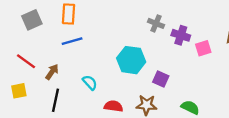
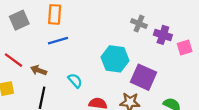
brown arrow: (52, 72) -> (39, 70), turned -105
purple square: (161, 79) -> (144, 77), size x1.6

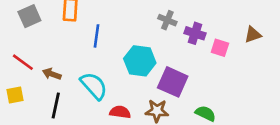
blue line: (58, 41) -> (96, 36), moved, turned -66
pink square: (185, 48) -> (220, 48), turned 35
cyan semicircle: (75, 81) -> (94, 86), size x1.6

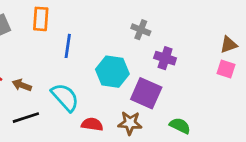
purple cross: (195, 33) -> (165, 58), moved
pink square: (220, 48) -> (226, 69), moved
black line: (56, 106) -> (26, 118), turned 60

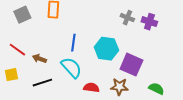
blue line: (68, 46) -> (73, 43), moved
purple cross: (165, 58) -> (149, 22), moved

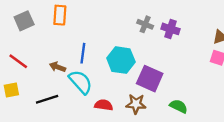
brown arrow: (39, 59) -> (57, 67), moved

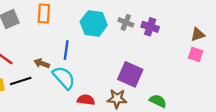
cyan hexagon: (121, 60) -> (94, 23), moved
black line: (47, 99) -> (21, 81), moved

